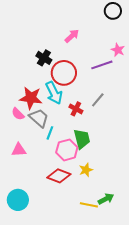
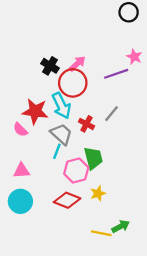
pink arrow: (72, 36) -> (77, 64), moved
gray trapezoid: (39, 118) -> (61, 134), moved
cyan circle: (18, 200) -> (20, 201), moved

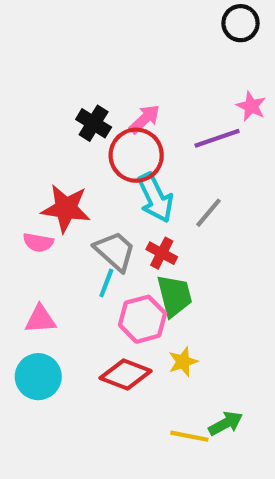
cyan arrow: (61, 106) -> (155, 198), moved
red cross: (86, 124) -> (162, 253), moved
pink semicircle: (20, 130) -> (38, 242), turned -35

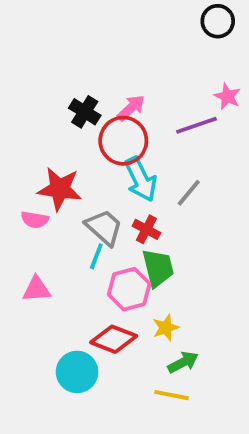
cyan circle: (38, 377) -> (77, 372), moved
green arrow: (226, 423) -> (183, 362), moved

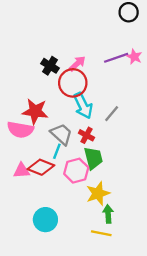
purple line: (197, 125) -> (116, 58), moved
pink semicircle: (35, 220) -> (20, 130), size x1.6
yellow star: (166, 328) -> (98, 193), size x1.5
red diamond: (114, 339) -> (41, 167), moved
green arrow: (183, 362) -> (108, 214), turned -66

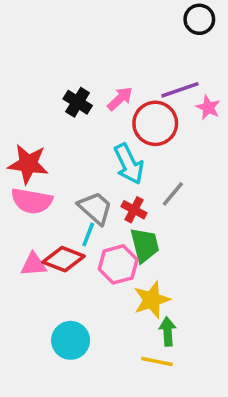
pink star: (134, 57) -> (208, 107), moved
red circle: (73, 83) -> (155, 123), moved
red star: (35, 111) -> (28, 164), moved
gray line: (112, 114) -> (173, 194), moved

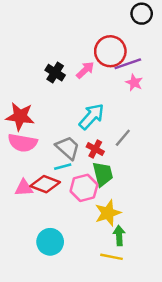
pink star: (208, 107) -> (134, 83), moved
red circle: (155, 123) -> (110, 51), moved
cyan arrow: (129, 164) -> (91, 116), turned -112
cyan line: (88, 234) -> (63, 167), turned 54

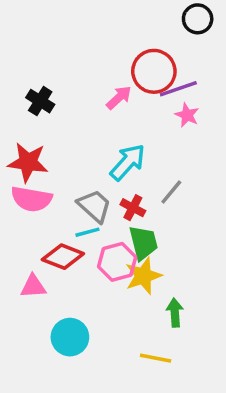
black cross: (55, 73) -> (40, 101), moved
pink triangle: (24, 188) -> (33, 286), moved
yellow star: (108, 213) -> (143, 276), moved
green arrow: (119, 236) -> (175, 313), moved

